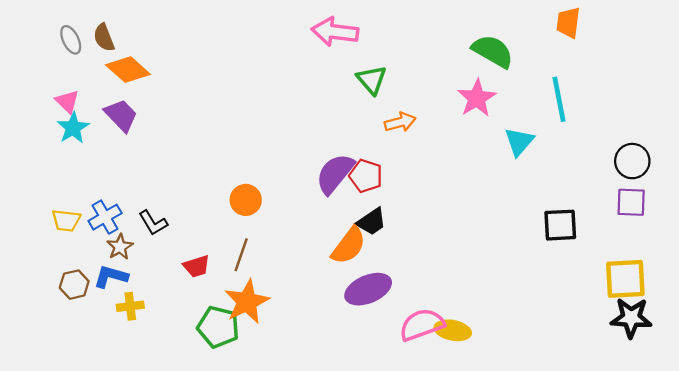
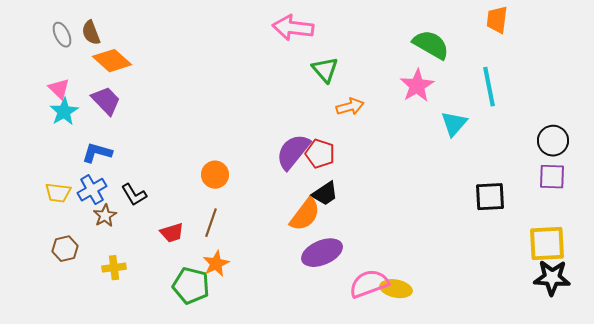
blue L-shape: (111, 277) -> (97, 153), moved
orange star: (247, 302) -> (216, 264), size x0.7

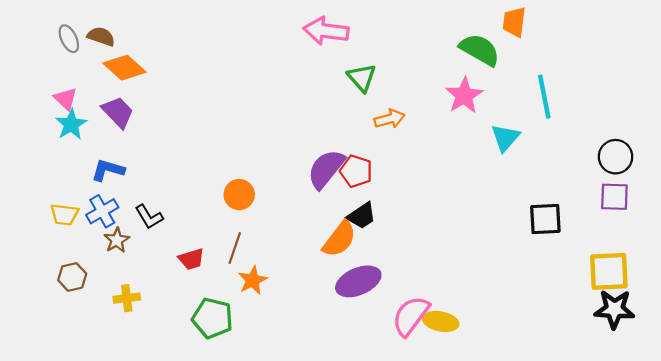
orange trapezoid: (497, 20) -> (514, 22), moved
brown semicircle: (91, 33) -> (101, 36), turned 130
orange star: (216, 264) -> (253, 280), moved
pink semicircle: (369, 284) -> (411, 316), turned -33

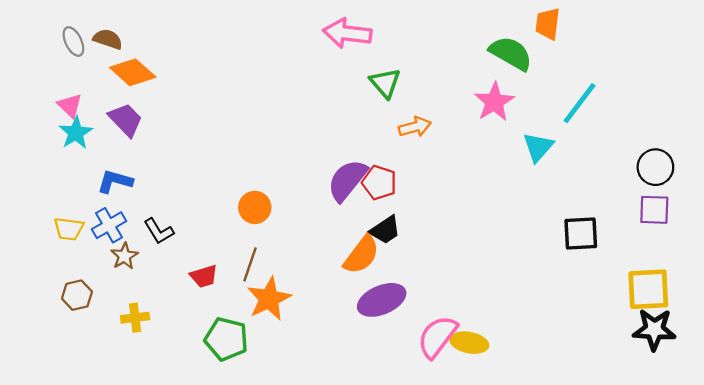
cyan line: (544, 97) -> (580, 103), turned 48
orange star: (253, 280) -> (269, 299), size x1.4

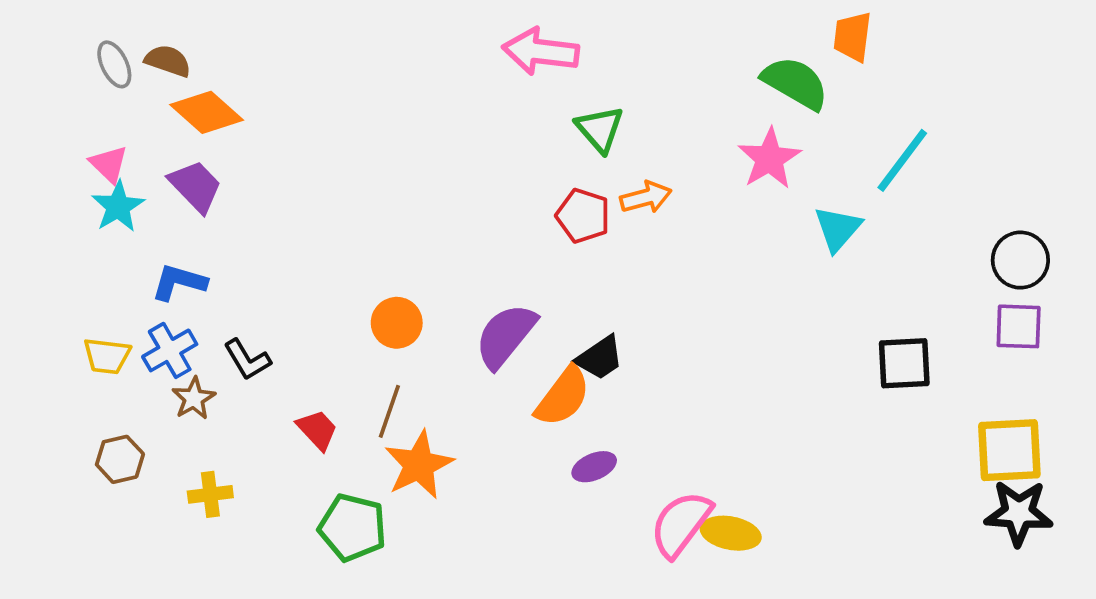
purple semicircle: (347, 180) -> (506, 336), moved
red pentagon: (379, 183) -> (583, 216), moved
red trapezoid: (204, 276) -> (317, 430), turned -116
purple ellipse: (382, 300) -> (594, 467), size x0.6

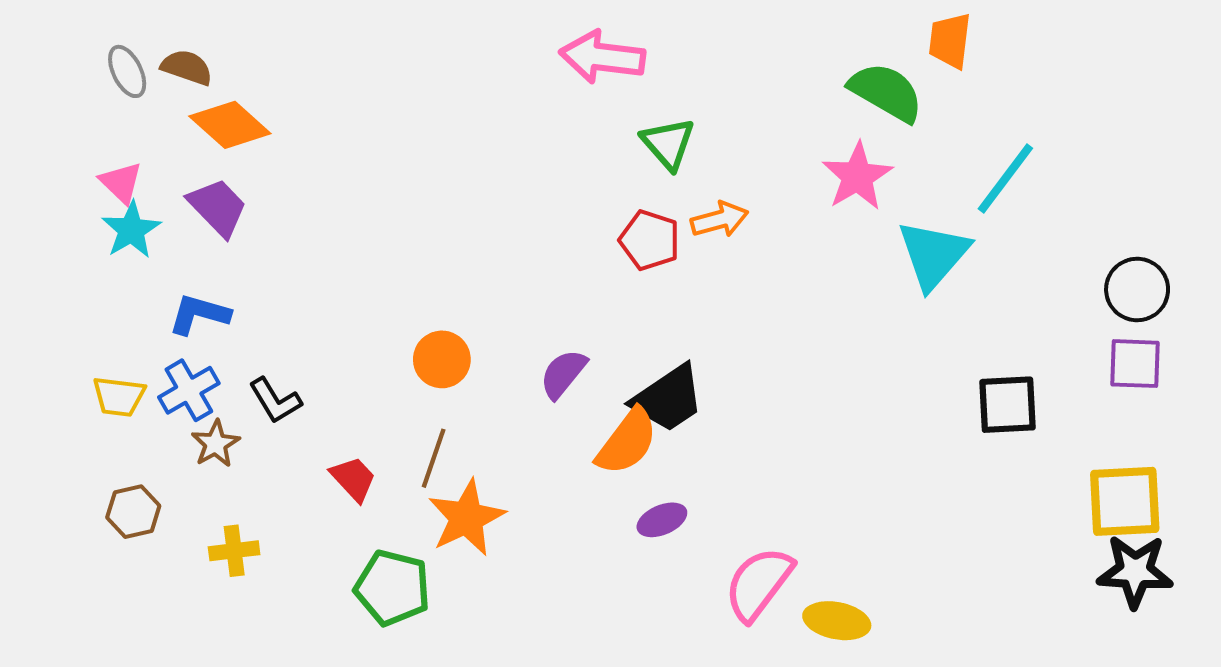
cyan triangle: (838, 229) -> (933, 255), size x1.4
purple semicircle: (506, 336) -> (563, 374), size x0.7
black trapezoid: (600, 358) -> (668, 399), size x1.4
yellow ellipse: (731, 533) -> (837, 621), moved

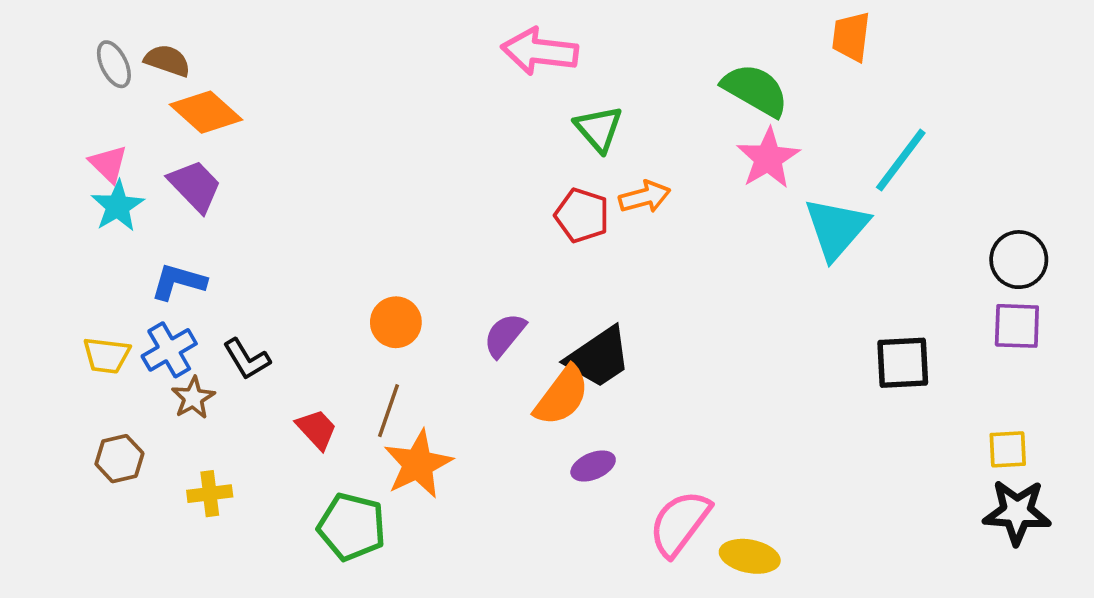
green semicircle: (886, 92) -> (755, 90), moved
yellow square: (1125, 501) -> (1008, 449), size x0.6

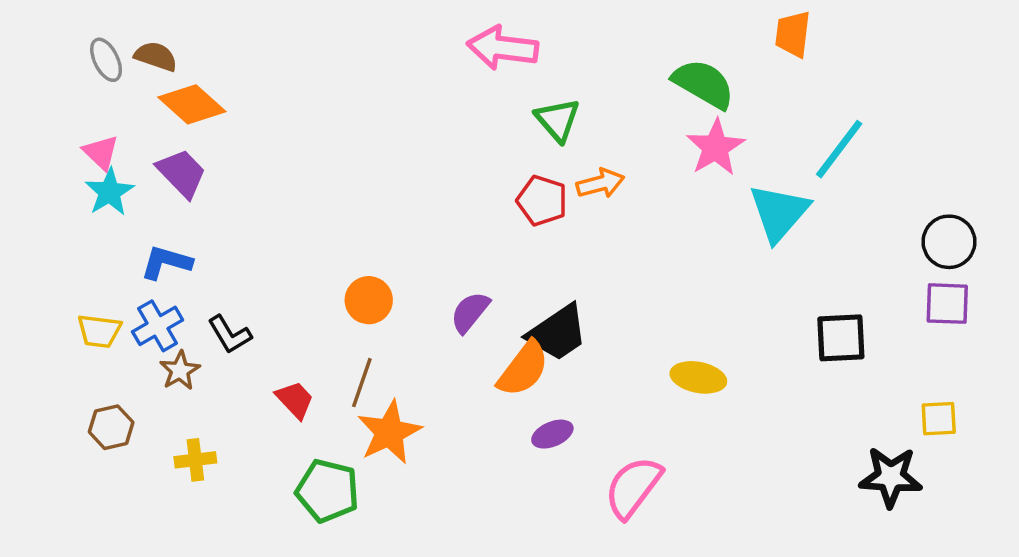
black star: (1017, 512) -> (891, 477), moved
yellow ellipse: (750, 556) -> (698, 377), moved

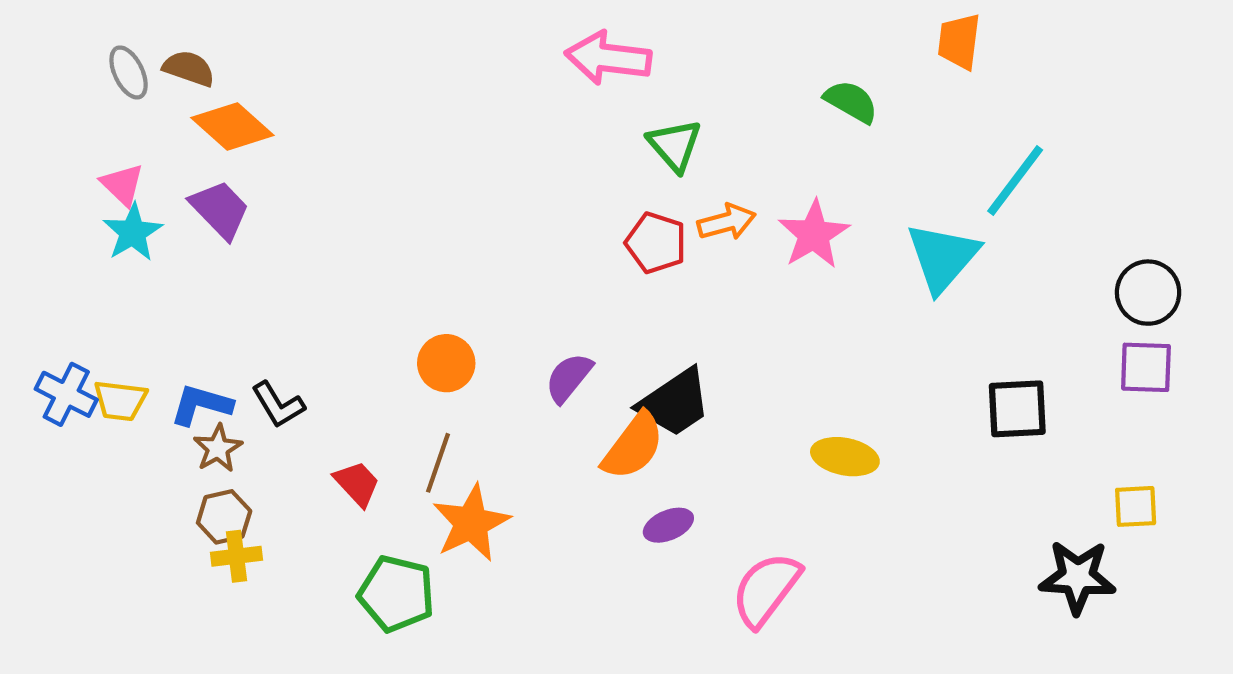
green semicircle: (703, 84) -> (851, 102), size x0.7
pink star: (716, 147) -> (814, 234), moved
blue L-shape: (166, 262) -> (201, 405), moved
blue cross: (158, 326) -> (66, 394), moved, turned -33
brown hexagon: (111, 427) -> (224, 517), moved

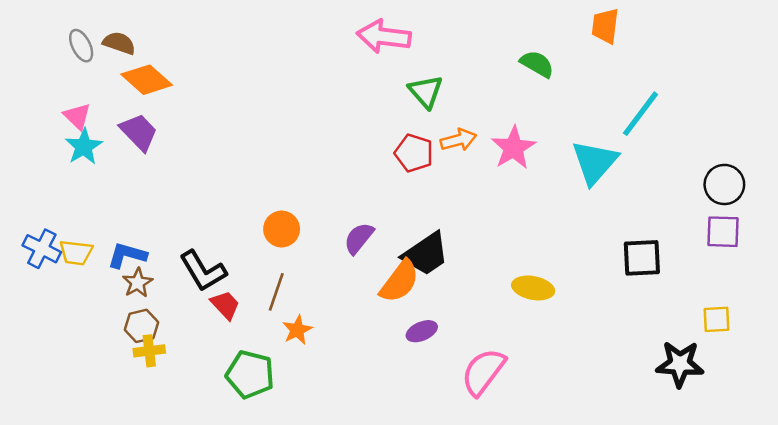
black L-shape: (278, 405) -> (203, 271), moved, size x1.4
orange star: (471, 523) -> (297, 330), size x0.6

